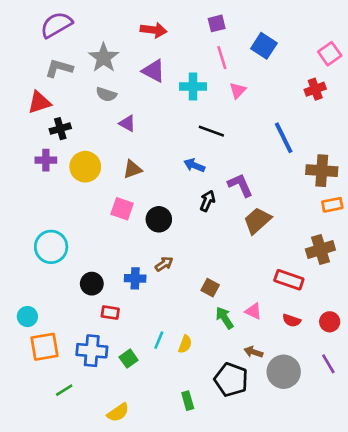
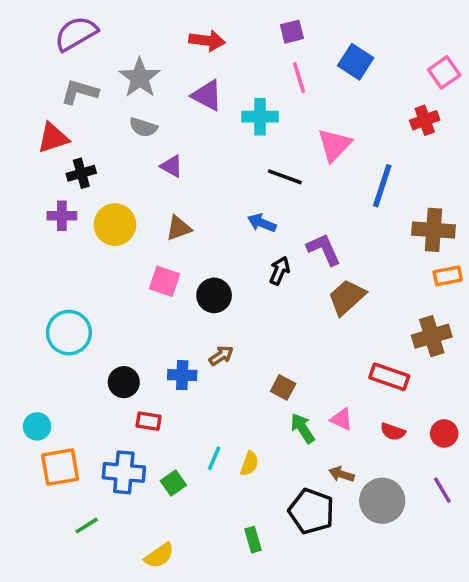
pink triangle: (238, 90) -> (334, 145), moved, size x1.5
blue line: (284, 138) -> (382, 186), turned 44

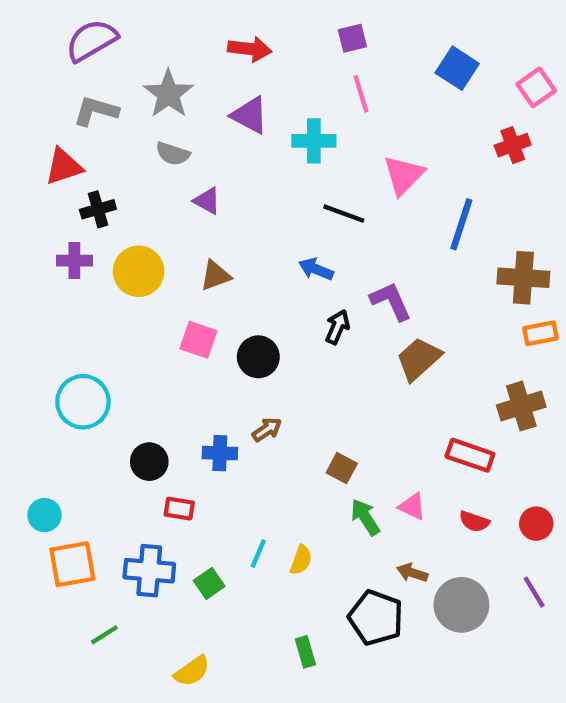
blue square: (356, 62) -> (457, 68), moved

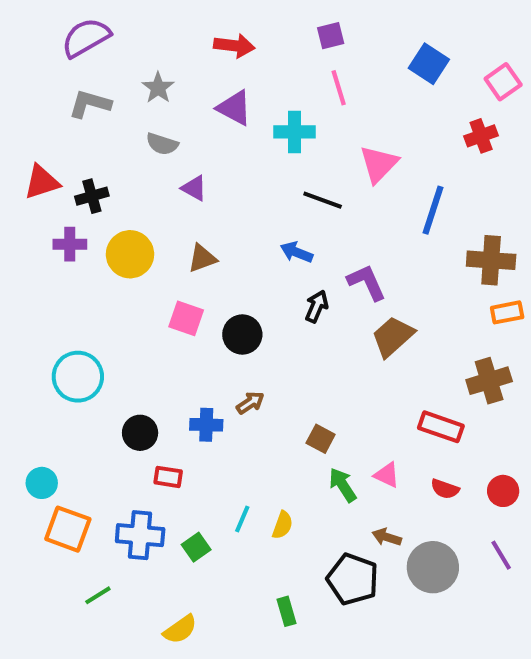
gray star: (169, 94) -> (158, 88), size x0.7
red triangle: (64, 167) -> (42, 182), moved
orange square: (72, 564) -> (68, 529), turned 30

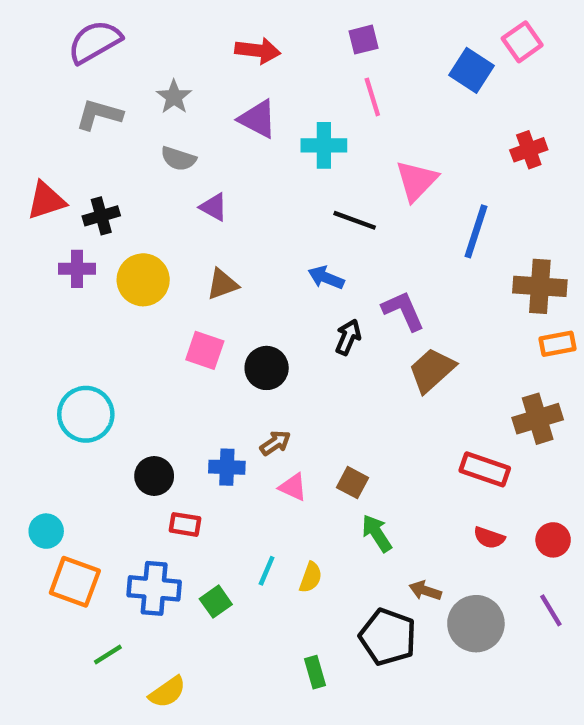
pink square: (503, 82) -> (522, 42), moved
pink triangle: (387, 475) -> (293, 487), moved
yellow semicircle: (180, 629) -> (167, 692), moved

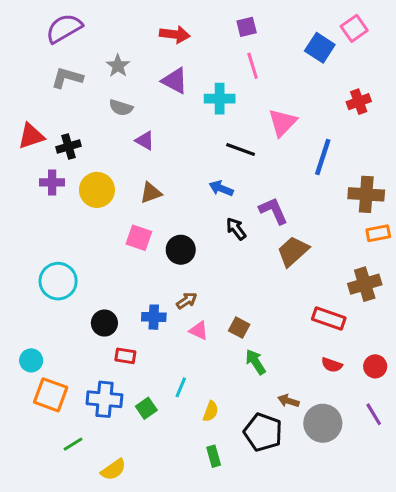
black arrow: (348, 337) -> (236, 229), turned -60
yellow semicircle: (311, 577) -> (211, 411), moved

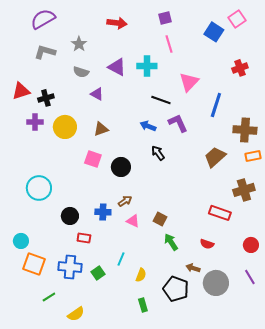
purple triangle: (175, 81) -> (117, 67), moved
purple L-shape: (273, 211) -> (178, 123), moved
brown trapezoid: (293, 251) -> (215, 157), moved
red semicircle: (332, 365) -> (207, 244), moved

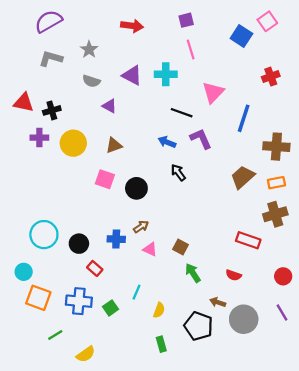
red triangle: (21, 91) -> (24, 103), turned 30
orange rectangle: (253, 156) -> (276, 183), moved
cyan circle: (39, 188) -> (44, 235), moved
red rectangle: (84, 238) -> (95, 268), turned 32

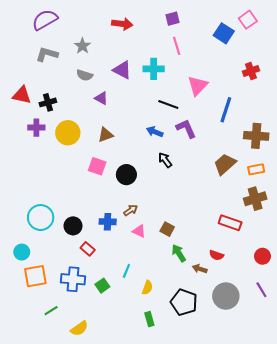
orange square: (38, 298) -> (35, 276), turned -30
brown arrow: (218, 302) -> (200, 269), moved

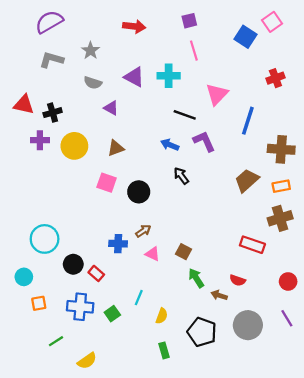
black circle: (73, 226) -> (73, 264), moved
orange square: (35, 276) -> (39, 303), size x0.6

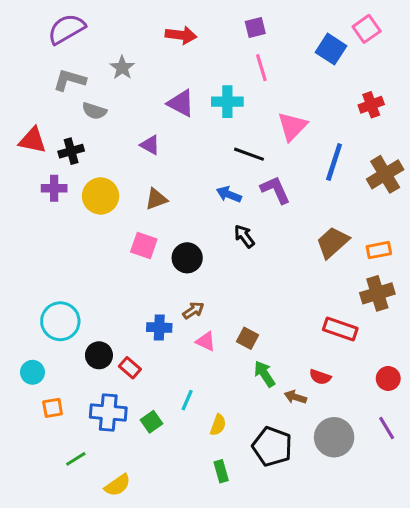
gray semicircle: (93, 83) -> (94, 111), moved
brown cross: (281, 149) -> (385, 174), moved, turned -35

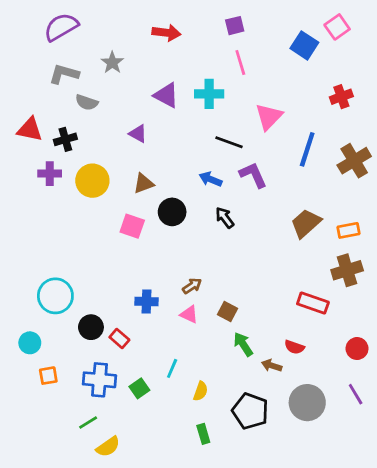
black circle: (187, 258) -> (172, 212), moved
brown arrow: (193, 310) -> (192, 286), moved
green line: (76, 459) -> (88, 422), moved

